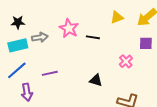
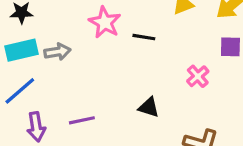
gray arrow: (40, 37) -> (57, 52), moved
purple line: (50, 73) -> (82, 120), moved

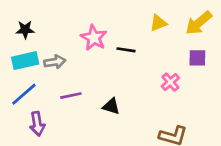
black triangle: (149, 107) -> (111, 106), moved
purple line: (82, 120) -> (71, 96), moved

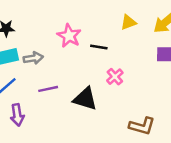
pink cross: (170, 82) -> (115, 77), moved
black triangle: (111, 106) -> (85, 99), size x1.5

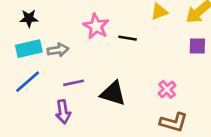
pink cross: (115, 77) -> (167, 89), moved
purple arrow: (17, 115) -> (63, 112), moved

